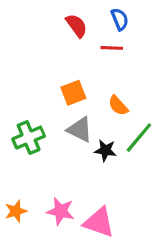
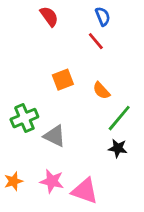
red semicircle: (77, 26) -> (49, 16), moved
red line: (112, 48) -> (96, 41), turned 48
gray triangle: (80, 130) -> (55, 136), moved
black star: (105, 150) -> (118, 148), moved

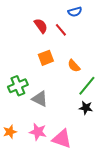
red semicircle: (49, 16) -> (41, 26), moved
blue semicircle: (103, 16) -> (75, 12), turned 96
red line: (96, 41) -> (61, 30), moved

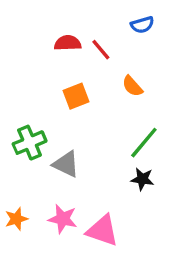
blue semicircle: (75, 12) -> (142, 25), moved
red semicircle: (41, 26) -> (68, 43), turned -56
orange semicircle: (74, 66) -> (132, 86), moved

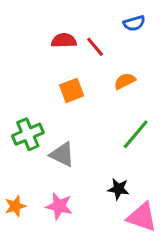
orange semicircle: (132, 86) -> (125, 81), turned 105
black star: (142, 179) -> (118, 189), moved
pink triangle: (103, 230) -> (142, 217), moved

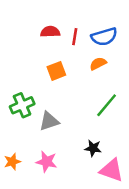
blue semicircle: (134, 23) -> (104, 37), moved, size x1.5
red line: (95, 47) -> (75, 37), turned 49
gray triangle: (62, 155) -> (49, 121), turned -45

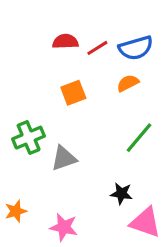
red line: (75, 37) -> (97, 48), turned 49
pink star: (47, 162) -> (64, 227), moved

